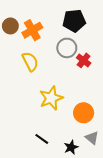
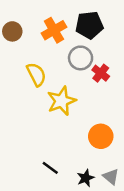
orange cross: (32, 30) -> (54, 30), moved
yellow star: (51, 98) -> (62, 101), moved
gray triangle: (92, 138) -> (111, 177), moved

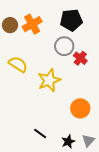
orange cross: (54, 30) -> (32, 24), moved
yellow semicircle: (36, 74) -> (18, 64), moved, turned -30
gray triangle: (111, 177) -> (88, 141), turned 32

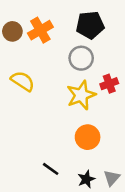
red cross: (80, 58) -> (109, 84), moved, turned 32
yellow star: (49, 80) -> (81, 95), moved
orange circle: (80, 108) -> (88, 137), moved

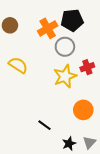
orange cross: (40, 30) -> (48, 28), moved
orange circle: (88, 137) -> (83, 110), moved
black line: (51, 169) -> (45, 125), moved

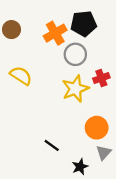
gray triangle: (89, 142) -> (104, 153), moved

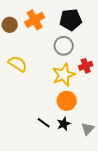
orange cross: (55, 33) -> (35, 20), moved
orange circle: (97, 128) -> (67, 101), moved
black star: (80, 167) -> (64, 124), moved

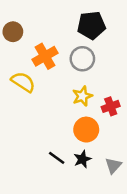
orange cross: (35, 20) -> (45, 56), moved
red cross: (86, 66) -> (111, 106), moved
yellow star: (64, 75) -> (82, 96), size x0.7

